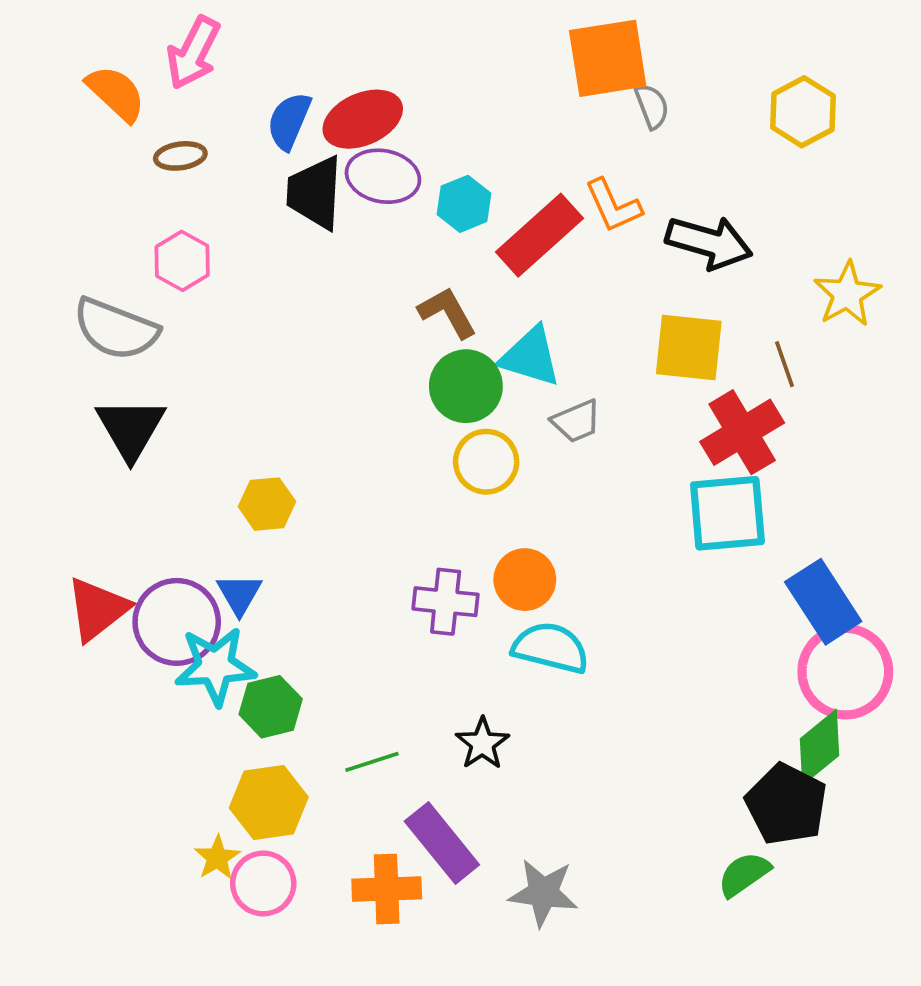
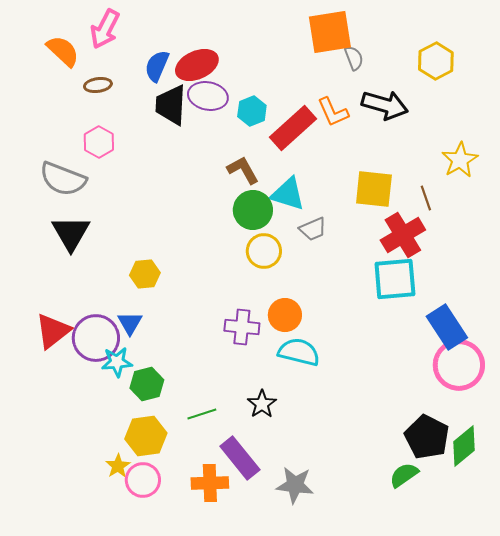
black arrow: (709, 243) -> (385, 105), moved
cyan star: (215, 666) -> (117, 362), size x0.7
green diamond: (820, 747) -> (464, 446), moved

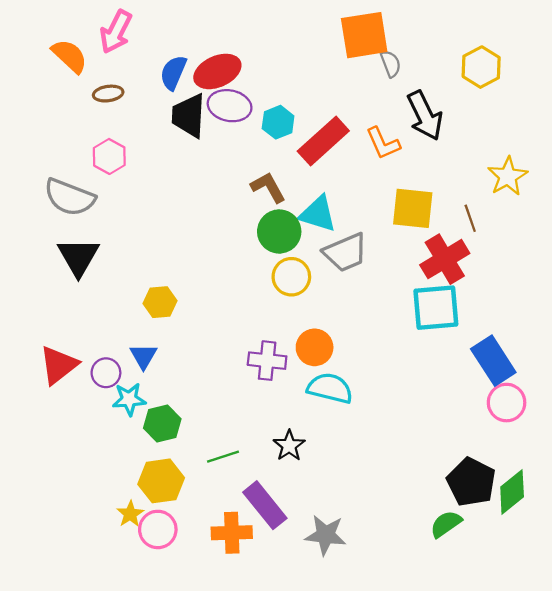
black arrow: (385, 105) -> (425, 116), turned 48
orange L-shape: (333, 112) -> (383, 143), moved
gray trapezoid: (313, 229) -> (345, 252), size x1.5
purple circle: (96, 338) -> (106, 373), size x0.6
pink circle: (459, 365) -> (507, 403), size x0.7

